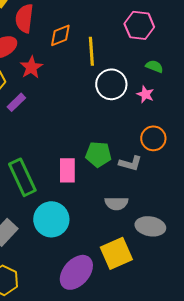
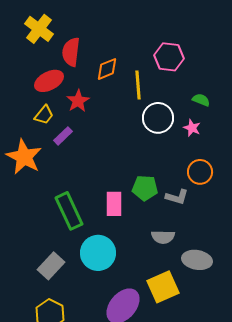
pink hexagon: (139, 25) -> (169, 57), moved

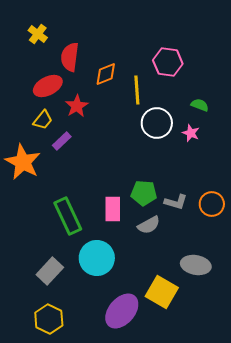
yellow cross: (39, 29) -> (38, 34), size x0.7
orange circle: (200, 172) -> (212, 204), moved
gray semicircle: (163, 237) -> (149, 225), moved, turned -30
yellow square: (163, 287) -> (162, 292), turned -36

